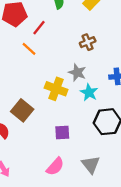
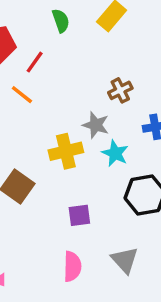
brown cross: (88, 42) -> (120, 90), moved
yellow cross: (56, 89) -> (66, 151), turned -30
pink semicircle: (55, 166) -> (72, 266), turned -36

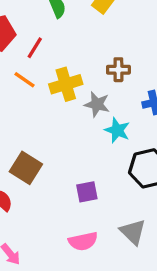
brown cross: (120, 90) -> (118, 70), turned 30
yellow cross: (66, 151) -> (66, 84), moved
pink semicircle: (72, 266) -> (83, 241), turned 80

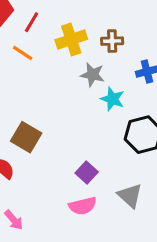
yellow cross: (66, 84) -> (71, 40), moved
purple square: (87, 192) -> (87, 172), moved, turned -35

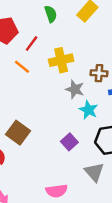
brown cross: (112, 41) -> (99, 73), moved
purple square: (87, 172) -> (69, 142), moved
gray triangle: (130, 196) -> (94, 172), moved

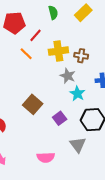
brown cross: (99, 73) -> (81, 56), moved
brown square: (18, 133) -> (33, 104), moved

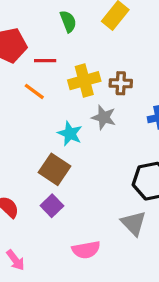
red line: (35, 35) -> (45, 61), turned 56
cyan star: (77, 94) -> (70, 134), moved
purple square: (60, 118) -> (52, 206), moved

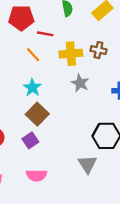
brown cross: (121, 83) -> (98, 50), moved
cyan star: (70, 134) -> (32, 88), moved
pink semicircle: (86, 250) -> (36, 175), moved

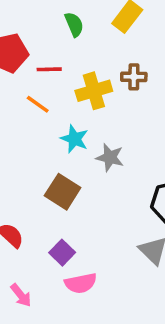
gray star: (80, 83) -> (110, 157), moved
cyan star: (32, 88) -> (74, 139), moved
purple square: (30, 140) -> (62, 253), moved

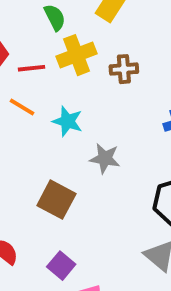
yellow cross: (94, 91) -> (76, 55), moved
cyan star: (74, 139) -> (67, 121), moved

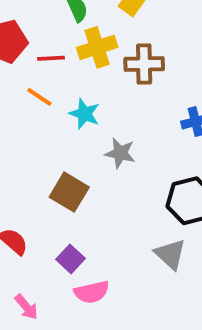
brown cross: (124, 69) -> (144, 64), size x1.4

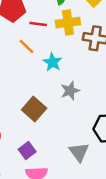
gray star: (120, 153) -> (70, 91), turned 30
gray triangle: (170, 254) -> (79, 152), moved

